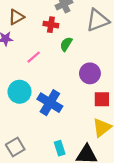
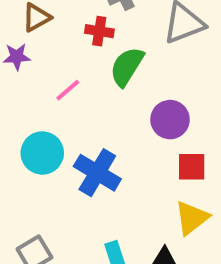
green semicircle: (66, 44) -> (127, 67), size x1.5

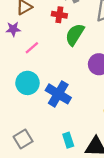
pink line: (68, 90) -> (32, 48), moved

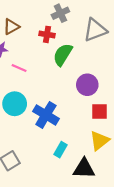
pink line: (32, 48) -> (19, 68), turned 64
cyan rectangle: (68, 140) -> (60, 150), moved, turned 48

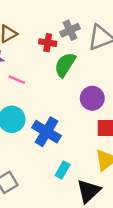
gray cross: (60, 13) -> (70, 30), moved
black triangle: (84, 169) -> (89, 191), turned -45

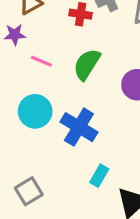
green semicircle: (65, 65) -> (87, 64), moved

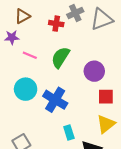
cyan rectangle: (99, 176) -> (69, 132), turned -48

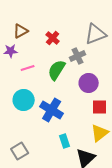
gray cross: (75, 13) -> (78, 56), moved
red cross: (56, 24) -> (53, 38), turned 32
pink line: (30, 55) -> (28, 68), turned -40

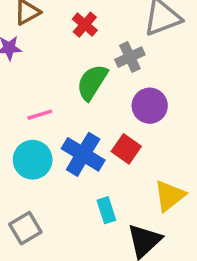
pink line: (28, 68) -> (40, 115), moved
cyan circle: (24, 100) -> (33, 160), moved
red square: (100, 107) -> (126, 149), moved, turned 35

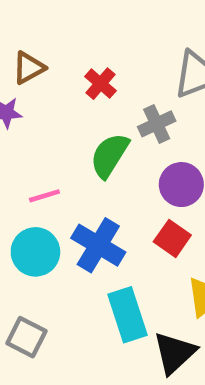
red square: (126, 149) -> (172, 238), moved
cyan rectangle: (106, 210) -> (127, 315), size x1.6
gray square: (25, 228) -> (26, 337), turned -32

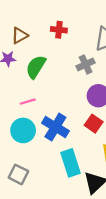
red cross: (101, 84) -> (59, 30), moved, turned -35
green semicircle: (110, 155) -> (36, 67), moved

